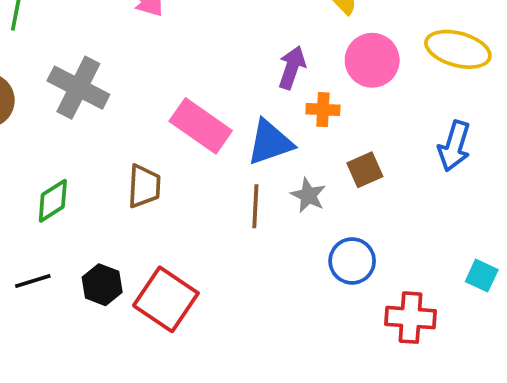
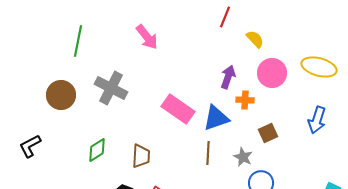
brown trapezoid: (144, 186) -> (141, 156), moved
gray star: (308, 195) -> (243, 157), moved

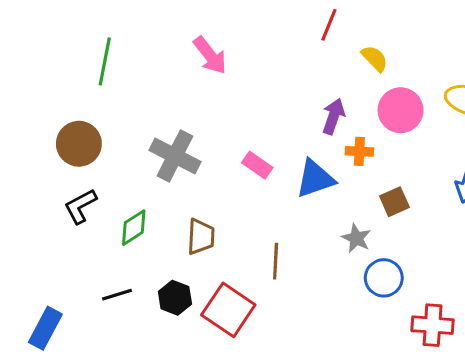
gray cross: (111, 88) -> (175, 156), moved
pink rectangle: (178, 109) -> (257, 165), size x0.6
black L-shape: (30, 146) -> (80, 206), moved
brown line: (208, 153) -> (276, 261), moved

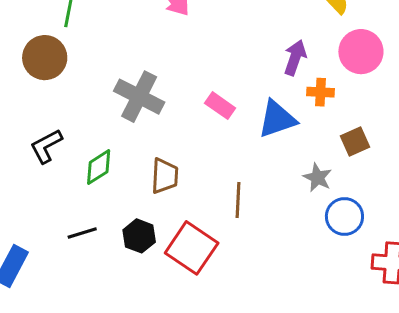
brown circle: (79, 144) -> (45, 58), moved

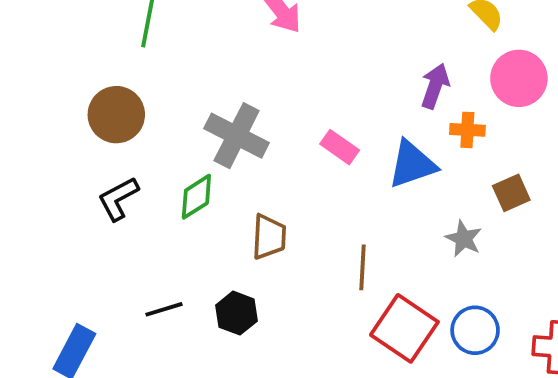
brown circle: (45, 58) -> (116, 115), moved
green diamond: (99, 167) -> (196, 197), moved
blue circle: (344, 216) -> (475, 330), moved
red square: (192, 248) -> (404, 328), moved

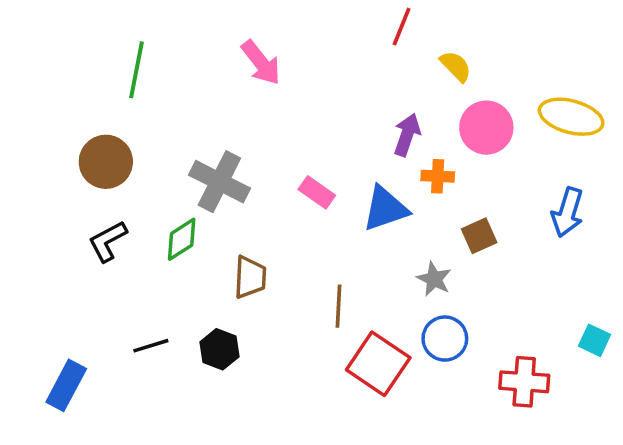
blue circle: (475, 330) -> (445, 339), moved

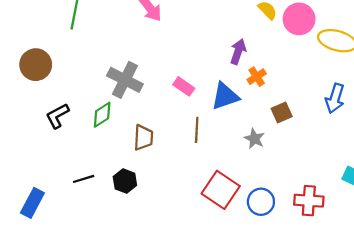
pink circle: (486, 128) -> (299, 19), moved
brown circle: (106, 162) -> (36, 65), moved
orange cross: (438, 176) -> (257, 77), turned -36
brown line: (338, 306) -> (197, 130), moved
blue circle: (445, 339) -> (261, 202), moved

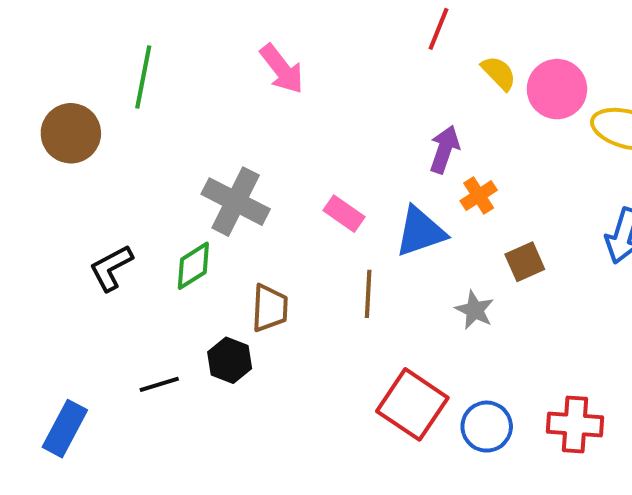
brown circle: (36, 65) -> (71, 133), moved
black hexagon: (125, 181) -> (230, 360), moved

